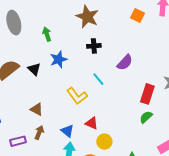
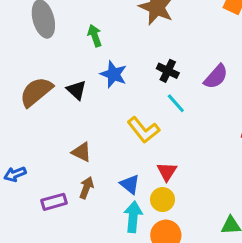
black cross: (94, 46) -> (168, 71), moved, turned 32
blue star: (58, 59) -> (114, 74), turned -30
red triangle: (92, 123) -> (167, 172), turned 40
yellow circle: (104, 142) -> (162, 200), moved

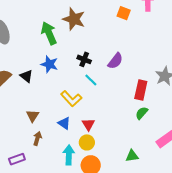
green arrow: (95, 36) -> (49, 33), moved, size x1.6
brown triangle: (82, 152) -> (33, 116), turned 40
blue triangle: (130, 184) -> (64, 123), moved
purple rectangle: (54, 202) -> (17, 159), moved

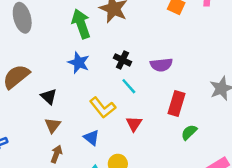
purple semicircle: (115, 61) -> (161, 65), turned 42
black triangle: (26, 76) -> (49, 96), moved
red rectangle: (141, 90) -> (176, 104), moved
red triangle: (88, 124) -> (134, 124), moved

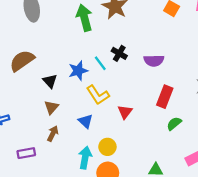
blue star: (79, 63) -> (78, 71), moved, turned 30
cyan line: (129, 86) -> (100, 63), moved

